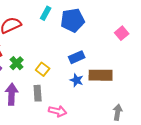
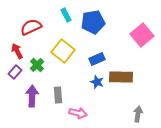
cyan rectangle: (46, 13) -> (66, 15), turned -56
pink square: (122, 33) -> (142, 35), size x1.6
yellow square: (43, 69) -> (63, 51), moved, size x1.6

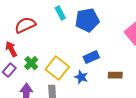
yellow square: (63, 51) -> (57, 68), moved
brown rectangle: (121, 77) -> (115, 75), size x0.6
blue star: (97, 82) -> (81, 77), moved

